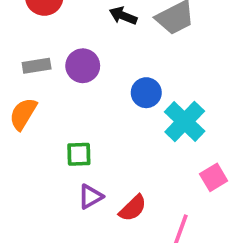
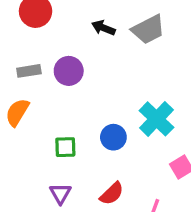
blue circle: (146, 93) -> (113, 137), moved
purple triangle: (90, 197) -> (60, 194), moved, turned -30

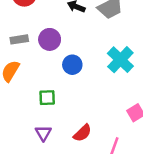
cyan cross: (157, 119) -> (120, 60), moved
blue circle: (113, 137) -> (72, 65), moved

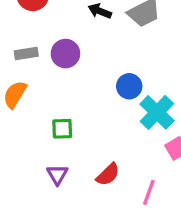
cyan cross: (120, 60) -> (157, 112), moved
blue circle: (72, 65) -> (129, 86), moved

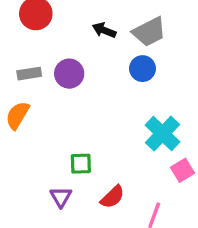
blue circle: (129, 86) -> (143, 69), moved
green square: (62, 129) -> (81, 164), moved

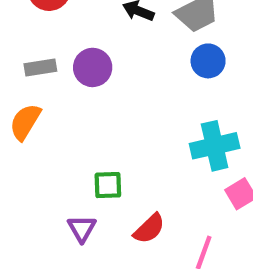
blue circle: (143, 69) -> (208, 61), moved
cyan cross: (163, 134) -> (215, 146), turned 33

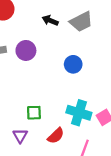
blue circle: (208, 61) -> (73, 64), moved
cyan cross: (215, 146) -> (79, 113), moved, turned 30

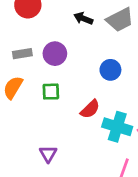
green square: (34, 113) -> (51, 92), moved
red semicircle: (56, 136) -> (90, 109), moved

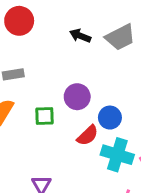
purple circle: (55, 54) -> (77, 97), moved
blue circle: (110, 70) -> (110, 118), moved

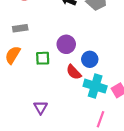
red semicircle: (88, 135) -> (74, 72), turned 91

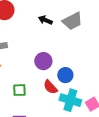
green square: (43, 58) -> (19, 90), moved

